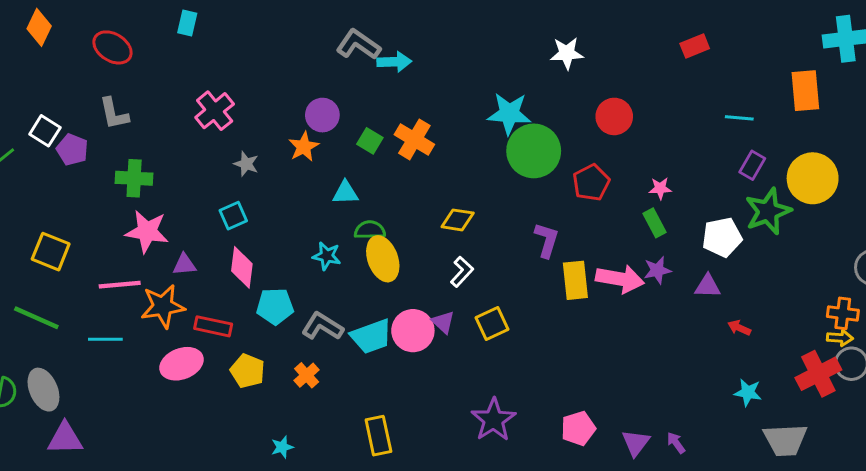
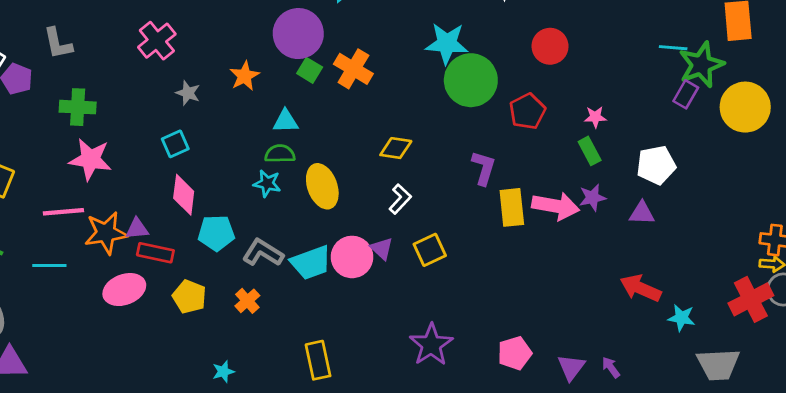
purple circle: (322, 115) -> (298, 34), moved, size x1.5
green star: (768, 211) -> (701, 65), moved
green semicircle: (370, 230) -> (280, 154), moved
purple triangle: (184, 265) -> (137, 229), moved
red arrow: (739, 328) -> (641, 288), moved, size x1.8

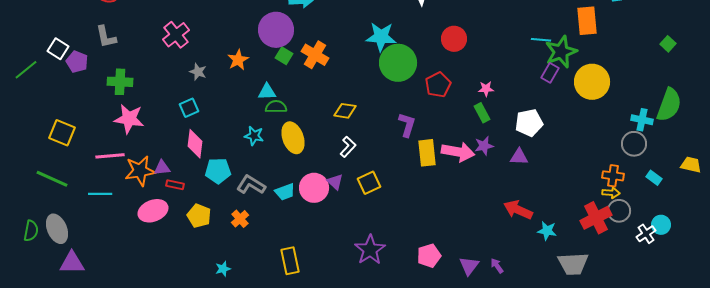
green semicircle: (280, 154) -> (276, 107), moved
red rectangle: (155, 253) -> (175, 185), size x0.7
cyan trapezoid: (311, 263) -> (285, 192), size x0.7

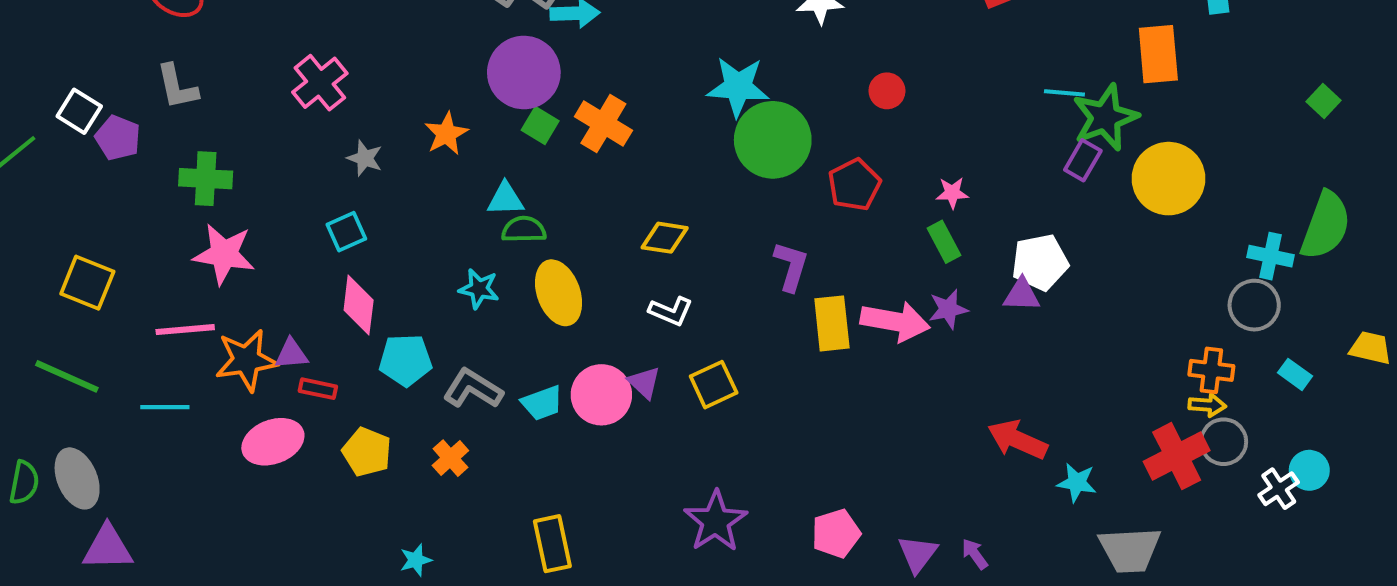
red circle: (454, 39) -> (887, 91), size x0.7
white L-shape: (348, 147) -> (671, 311), turned 70
purple triangle: (519, 157) -> (1022, 295), moved

